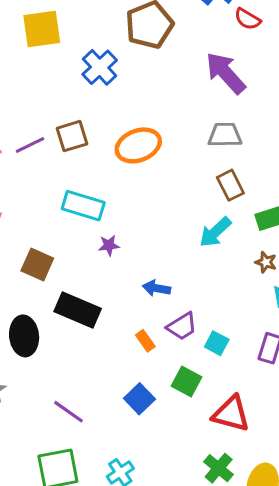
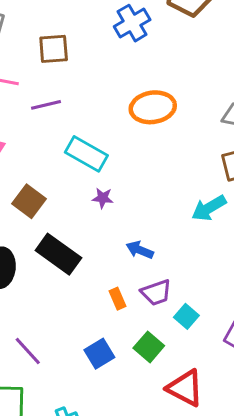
brown square: (72, 136) -> (54, 49), moved
purple line: (30, 145) -> (46, 105), moved

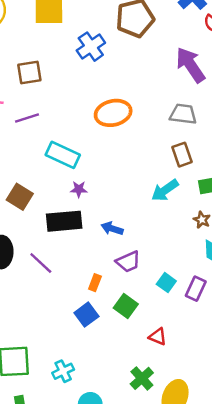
black rectangle: (58, 254) -> (64, 221), moved, turned -36
orange rectangle: (118, 299) -> (95, 283), moved, turned 49
cyan square: (186, 316) -> (166, 283), moved
purple line: (28, 351) -> (41, 263), moved
red triangle: (185, 388) -> (158, 337), size x0.6

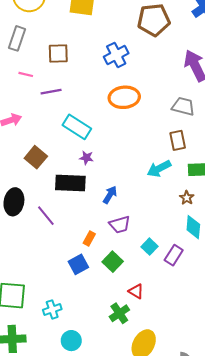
blue cross: (91, 47) -> (116, 55), moved
blue arrow: (112, 228) -> (110, 195), turned 96
green cross: (142, 378) -> (119, 313), moved

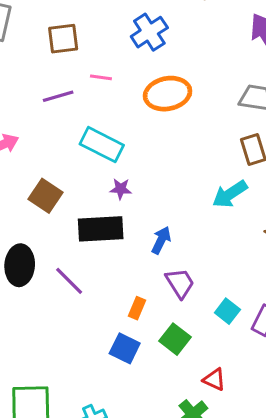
pink line: (26, 74) -> (101, 77), moved
purple trapezoid: (120, 225) -> (180, 283), turned -100
blue square: (78, 264) -> (125, 348), turned -30

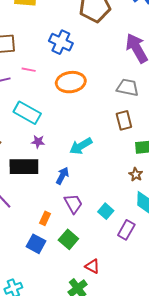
blue cross: (149, 32) -> (61, 42), turned -35
cyan arrow: (230, 194) -> (81, 146), moved
cyan square: (227, 311) -> (106, 211), moved

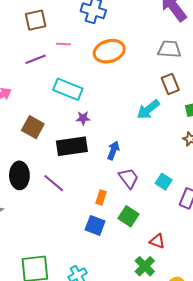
cyan arrow: (81, 146) -> (148, 109), moved

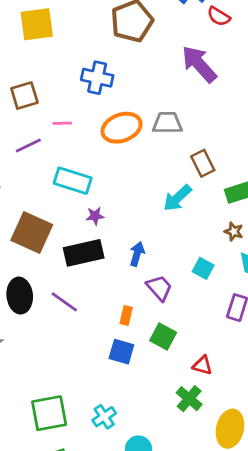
gray trapezoid: (169, 49) -> (167, 123), moved
brown square: (33, 127) -> (32, 232), size x1.4
cyan square: (164, 182) -> (203, 268), moved

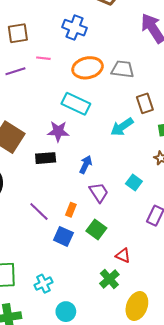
cyan rectangle: (73, 181) -> (76, 104), moved
purple star: (95, 216) -> (58, 131), size x1.5
black rectangle: (84, 253) -> (46, 158), size x0.7
purple line: (64, 302) -> (39, 211), moved

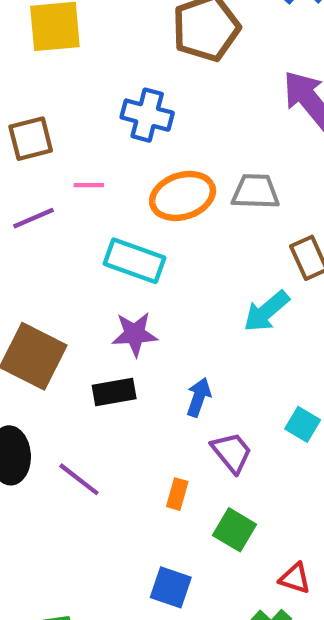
cyan rectangle: (76, 104) -> (135, 261), moved
purple line: (39, 211) -> (79, 479), moved
blue square: (63, 236) -> (171, 587), moved

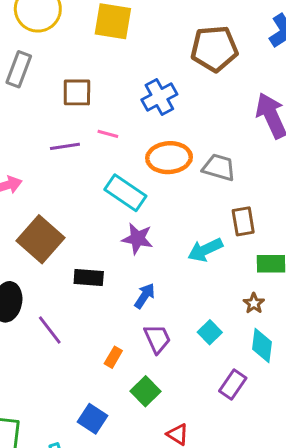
blue cross: (147, 115) -> (159, 97), turned 32
purple star: (135, 334) -> (137, 239), moved

